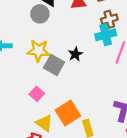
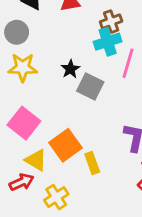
gray circle: (40, 14) -> (17, 32), moved
gray square: (54, 65) -> (90, 87), moved
pink square: (37, 94) -> (24, 123), size x1.6

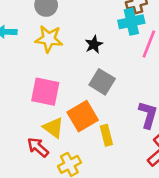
gray square: (90, 87) -> (102, 82), moved
pink square: (24, 123) -> (45, 92), turned -32
red arrow: (22, 182) -> (38, 147), turned -120

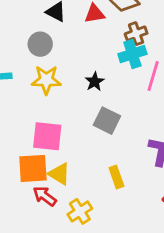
orange square: (83, 116) -> (33, 168), moved, turned 32

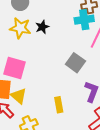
black star: (95, 82) -> (42, 27), moved
gray square: (107, 121) -> (75, 63), moved

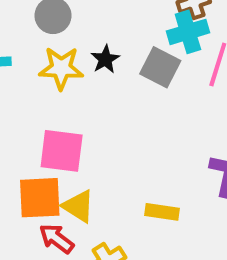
gray square: (75, 63) -> (160, 67), moved
yellow rectangle: (59, 105) -> (162, 212), turned -63

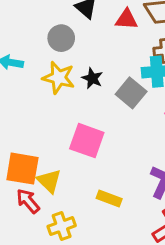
black star: (105, 59) -> (92, 78), turned -30
pink square: (62, 151) -> (87, 141), moved

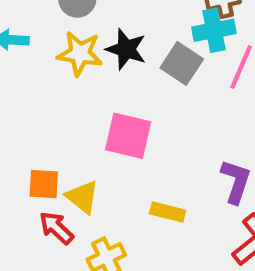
black star: (92, 78) -> (126, 49), size x1.4
orange square: (22, 169) -> (44, 184), size x0.7

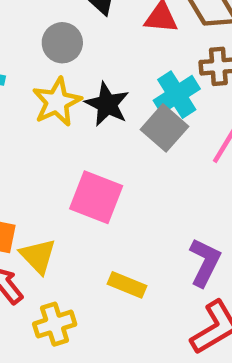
cyan cross: (214, 30) -> (177, 95), moved, turned -30
yellow star: (80, 53) -> (57, 102), turned 30

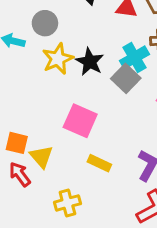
gray circle: (62, 43) -> (45, 23), moved
yellow rectangle: (127, 285) -> (99, 163), moved
yellow cross: (55, 324) -> (67, 203), moved

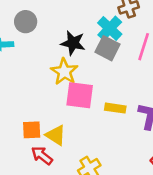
yellow star: (58, 59) -> (64, 72), moved
yellow rectangle: (99, 163) -> (115, 108), moved

